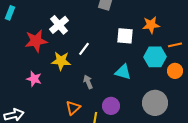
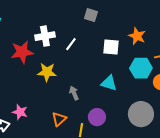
white cross: (59, 25) -> (45, 36), turned 30
orange star: (151, 25) -> (137, 36), turned 30
white line: (84, 49) -> (71, 44), moved
pink star: (34, 79) -> (20, 112), moved

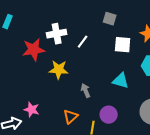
gray square: (91, 15) -> (110, 19), moved

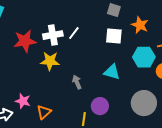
gray square: (110, 19) -> (114, 10), moved
white cross: (57, 34) -> (53, 35), moved
orange triangle: (71, 117) -> (44, 112), moved

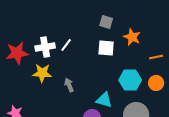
cyan hexagon: (144, 57) -> (130, 80), moved
cyan triangle: (112, 72) -> (104, 100), moved
gray arrow: (77, 82) -> (69, 85), moved

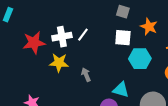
cyan hexagon: (130, 80) -> (140, 59), moved

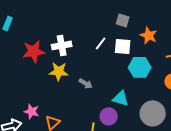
white line: (83, 35) -> (101, 43), moved
gray arrow: (86, 75) -> (86, 83), turned 144

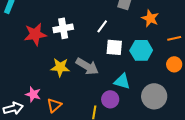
white square: (123, 46) -> (114, 47), moved
yellow star: (59, 71) -> (60, 67), moved
gray arrow: (86, 83) -> (87, 66), size x1.6

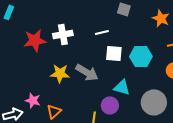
orange star: (150, 18) -> (161, 18), moved
white line: (102, 26) -> (102, 32), turned 40

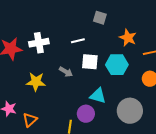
orange star: (161, 18) -> (128, 38), moved
gray arrow: (87, 72) -> (66, 72), moved, size x0.6

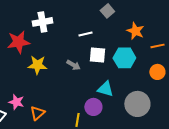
gray square: (100, 18) -> (107, 11), turned 32
white cross: (39, 43) -> (42, 22), moved
yellow star: (36, 82) -> (37, 65), moved

